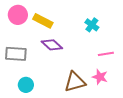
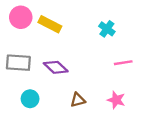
purple diamond: (52, 45) -> (56, 67), moved
pink star: (100, 77) -> (116, 100), moved
brown triangle: (75, 82) -> (78, 100), moved, size x0.6

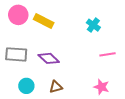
brown triangle: (78, 100) -> (56, 87), moved

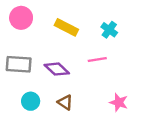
yellow rectangle: (44, 21) -> (66, 27), moved
pink line: (108, 54) -> (97, 60), moved
brown triangle: (56, 87) -> (65, 102), turned 48

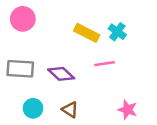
yellow rectangle: (66, 27) -> (87, 33), moved

